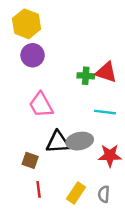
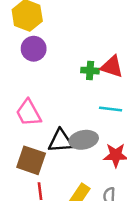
pink trapezoid: (41, 105) -> (28, 113), moved
brown square: (30, 160) -> (31, 160), size x1.6

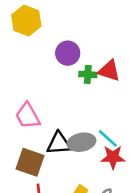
purple circle: (34, 49) -> (68, 53), moved
cyan line: (111, 109) -> (108, 138), moved, turned 35

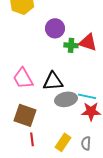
cyan line: (108, 138) -> (87, 96), turned -30
black triangle: (59, 143) -> (53, 81), moved

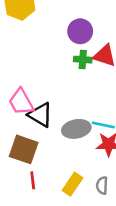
purple circle: (55, 28) -> (80, 31), moved
black triangle: (53, 81) -> (40, 115), moved, turned 35

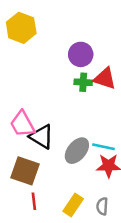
gray ellipse: (76, 129) -> (77, 151), turned -40

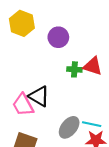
purple circle: (81, 54) -> (58, 37), moved
black triangle: (41, 137) -> (39, 96), moved

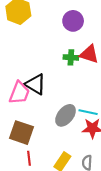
purple circle: (58, 37) -> (73, 21), moved
pink trapezoid: (23, 105) -> (19, 93), turned -130

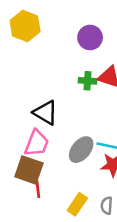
pink trapezoid: (19, 93) -> (37, 143), moved
red line: (29, 158) -> (38, 189), moved

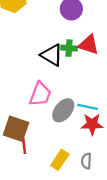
black triangle: (45, 113) -> (52, 55), moved
pink trapezoid: (37, 143) -> (40, 94), moved

